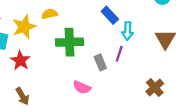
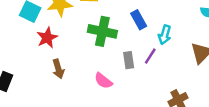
blue rectangle: (110, 15) -> (139, 20), moved
brown arrow: (22, 96) -> (58, 69), moved

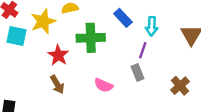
red star: (47, 38) -> (58, 55), moved
gray rectangle: (129, 60) -> (138, 72), moved

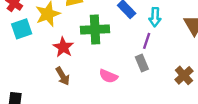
cyan square: (17, 36) -> (22, 29), turned -30

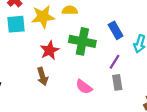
purple line: (147, 41) -> (115, 62), moved

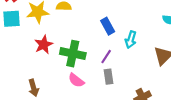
green cross: (82, 41) -> (73, 54), moved
brown arrow: (42, 76) -> (33, 88), moved

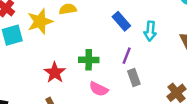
red star: (44, 45) -> (55, 73), moved
green cross: (73, 54) -> (89, 60), size x0.7

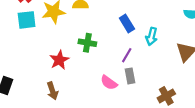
green cross: (89, 60) -> (87, 43), moved
pink semicircle: (99, 89) -> (109, 83), moved

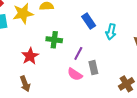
purple line: (127, 55) -> (78, 53), moved

